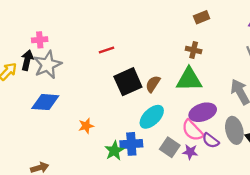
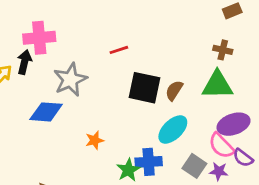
pink cross: (40, 40) -> (39, 38), size x1.6
gray star: (48, 65) -> (70, 80), moved
black square: (128, 82) -> (145, 88), turned 36

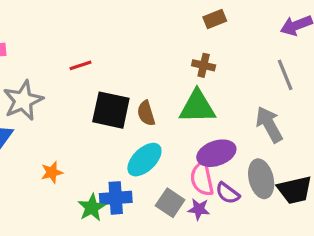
brown semicircle: (174, 90) -> (146, 113), turned -50
pink semicircle: (221, 146) -> (202, 179), turned 32

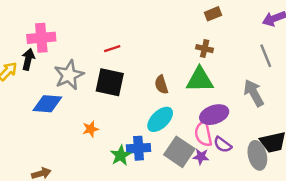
black square: (111, 110) -> (110, 82), moved
gray ellipse: (261, 179) -> (257, 155), moved
gray square: (170, 203) -> (179, 152), size x1.4

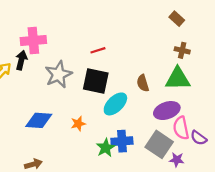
brown rectangle: (213, 14) -> (177, 19), moved, turned 64
blue diamond: (47, 104) -> (39, 120), moved
purple ellipse: (214, 115) -> (167, 111), moved
cyan ellipse: (160, 119) -> (115, 104), moved
purple star: (201, 157) -> (177, 160), moved

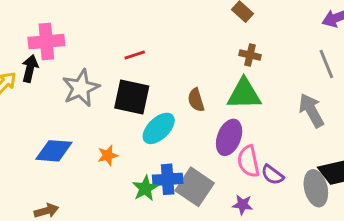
purple ellipse: (167, 111) -> (229, 137), turned -50
gray square: (159, 144) -> (195, 187), moved

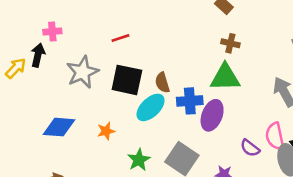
pink cross: (46, 42) -> (52, 32), size x0.6
red line: (135, 55) -> (120, 38), moved
brown semicircle: (196, 100) -> (162, 83), moved
pink semicircle: (248, 161) -> (275, 136), moved
blue cross: (168, 179) -> (190, 101), moved

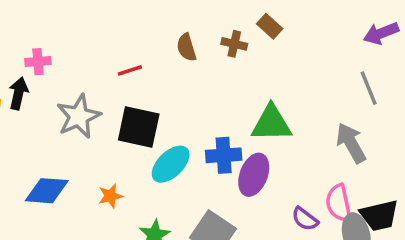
brown cross: (230, 43) -> (234, 44), moved
brown semicircle: (162, 83) -> (186, 47), moved

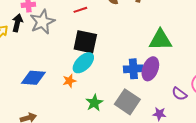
gray star: (79, 116) -> (42, 22), moved
blue cross: (224, 155) -> (133, 69), moved
cyan ellipse: (171, 164) -> (83, 63), moved

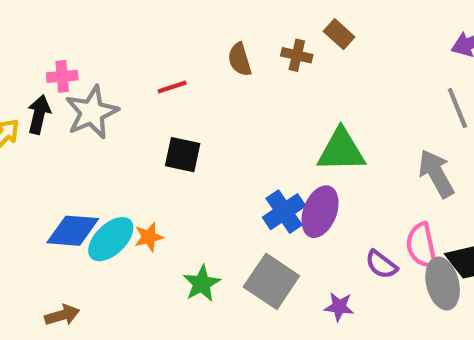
black square: (85, 42) -> (183, 155), size x0.7
cyan ellipse: (83, 63) -> (111, 239), moved
blue cross: (133, 69) -> (284, 212), turned -30

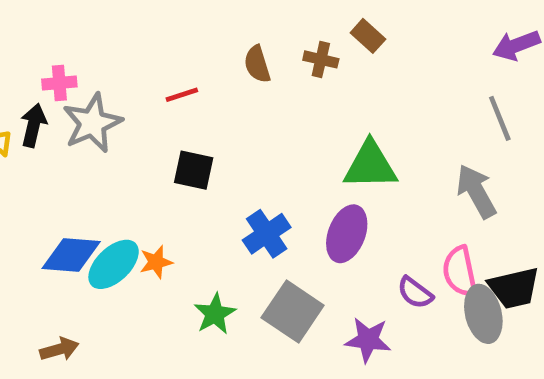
blue cross: (284, 212) -> (267, 234), moved
purple star: (339, 307) -> (368, 340), size x1.4

